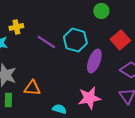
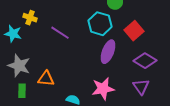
yellow cross: (16, 27) -> (30, 18), turned 32
cyan hexagon: (75, 40) -> (100, 24), moved

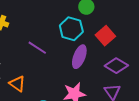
purple line: (60, 33) -> (37, 48), moved
orange triangle: (46, 79) -> (17, 84), turned 30

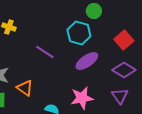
red square: (105, 36) -> (124, 40), moved
purple ellipse: (79, 57) -> (87, 61), turned 35

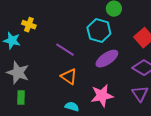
orange triangle: (25, 88) -> (69, 77), moved

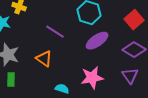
orange triangle: (69, 77) -> (44, 59), moved

